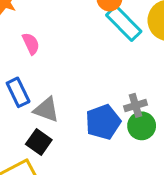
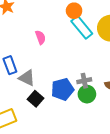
pink semicircle: (31, 44) -> (40, 37), moved
black square: (39, 142) -> (36, 99), moved

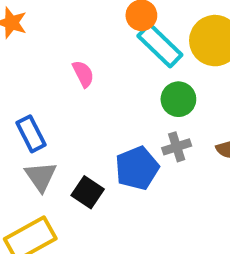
gray triangle: (27, 78) -> (41, 177), moved, turned 36
green circle: (87, 94) -> (178, 99), moved

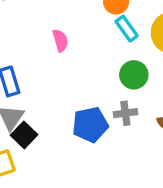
cyan rectangle: (160, 45) -> (127, 29), size x0.7
black square: (88, 192) -> (24, 135), moved

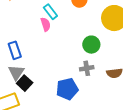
cyan rectangle: (127, 29) -> (50, 12), moved
blue pentagon: (90, 125) -> (67, 89), moved

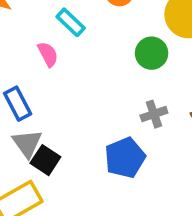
pink semicircle: (46, 24) -> (48, 54), moved
green circle: (91, 45) -> (152, 53), moved

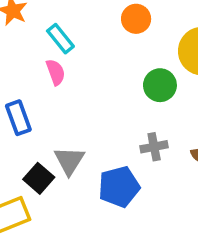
cyan rectangle: (71, 22) -> (60, 39), moved
gray triangle: (27, 143) -> (69, 161), moved

